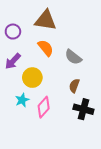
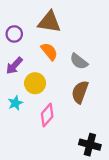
brown semicircle: (74, 86) -> (80, 92), size x1.5
cyan star: (22, 100) -> (15, 103), moved
black cross: (83, 109) -> (90, 145), moved

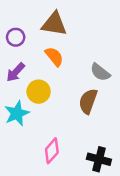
gray semicircle: (79, 61) -> (100, 72), moved
cyan star: (15, 103) -> (17, 113), size x1.5
pink diamond: (47, 115) -> (52, 151), moved

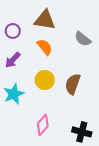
gray semicircle: (100, 72) -> (83, 39), moved
yellow circle: (39, 92) -> (45, 80), moved

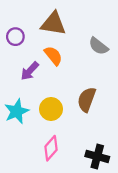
purple arrow: (13, 60) -> (30, 71), moved
yellow circle: (45, 80) -> (51, 109), moved

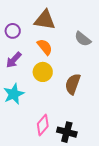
purple arrow: (30, 71) -> (14, 60), moved
yellow circle: (51, 109) -> (43, 72), moved
black cross: (97, 156) -> (67, 132), moved

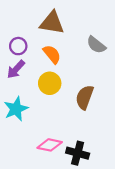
purple circle: (13, 31) -> (18, 46), moved
pink diamond: (43, 125) -> (50, 145), turned 60

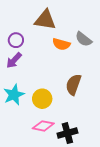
orange semicircle: (52, 54) -> (61, 44), moved, turned 144
yellow circle: (50, 83) -> (42, 99), moved
black cross: (78, 153) -> (67, 133), turned -30

